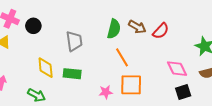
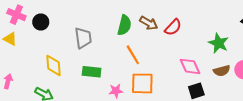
green rectangle: (72, 74) -> (92, 72), moved

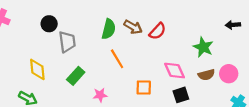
black circle: (41, 22) -> (49, 24), moved
green rectangle: (92, 72) -> (76, 76), turned -54
orange square: (142, 83) -> (144, 88), moved, size x0.7

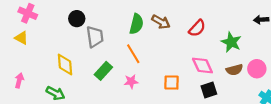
red semicircle: (157, 31) -> (197, 28), moved
orange line: (117, 59) -> (133, 54), moved
pink star: (100, 95) -> (131, 81), moved

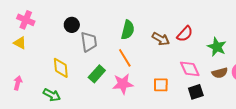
brown arrow: (161, 22) -> (161, 39), moved
pink star: (131, 81) -> (123, 84), size x1.5

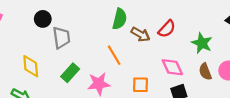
green semicircle: (128, 30) -> (120, 19), moved
orange line: (125, 58) -> (114, 55), moved
brown semicircle: (220, 73) -> (205, 72), turned 84

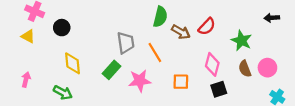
black circle: (43, 19) -> (62, 28), moved
gray trapezoid: (61, 38) -> (126, 43), moved
pink diamond: (172, 67) -> (212, 64), turned 40

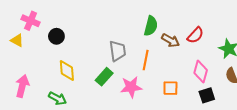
yellow triangle: (28, 36) -> (17, 40), moved
orange line: (155, 52) -> (146, 60), turned 42
pink arrow: (26, 80) -> (22, 86), size x1.5

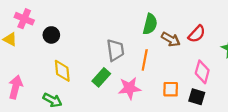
black square: (207, 95) -> (197, 97), moved, turned 35

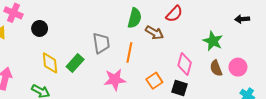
red semicircle: (197, 34) -> (174, 14), moved
green rectangle: (101, 77) -> (75, 63), moved
orange square: (171, 89) -> (154, 81), turned -35

